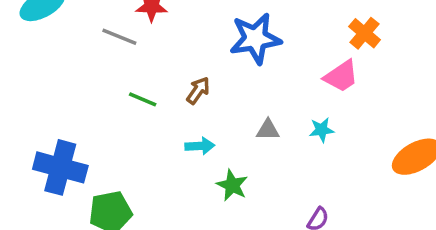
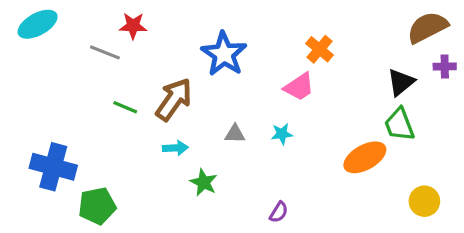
blue star: (255, 39) -> (224, 54), turned -30
brown arrow: (198, 90) -> (174, 99), size x1.8

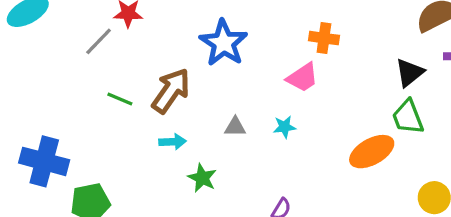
orange cross: (319, 49) -> (324, 38), turned -32
gray line: (105, 52) -> (99, 41), turned -68

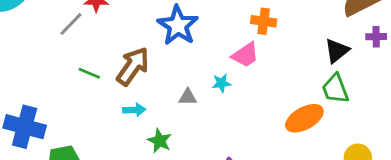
cyan star: (284, 127) -> (221, 83), moved

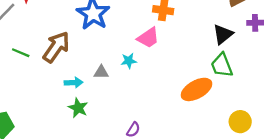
cyan arrow: (134, 110) -> (74, 83), moved

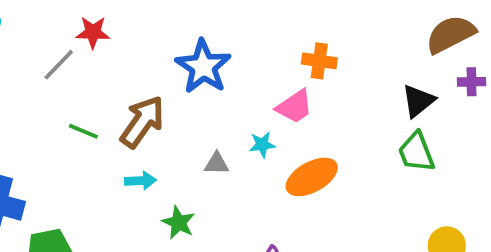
cyan arrow: (74, 83) -> (140, 181), moved
orange ellipse: (196, 89) -> (312, 177), moved

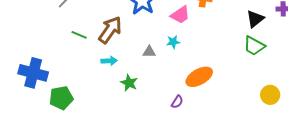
pink trapezoid: (295, 107) -> (180, 15), moved
green trapezoid: (416, 152) -> (254, 46), turned -40
orange ellipse: (312, 177) -> (199, 77), moved

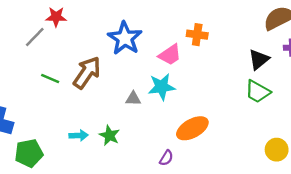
cyan star: (173, 42) -> (162, 87), size x1.6
cyan arrow: (109, 61) -> (79, 135), moved

